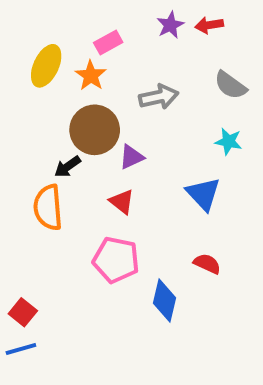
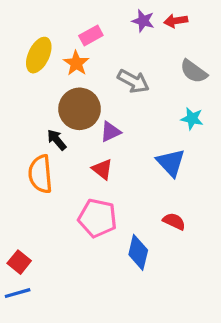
purple star: (170, 25) -> (143, 21), turned -30
gray arrow: (159, 97) -> (133, 81), turned 40
black arrow: (67, 167) -> (57, 140), turned 85

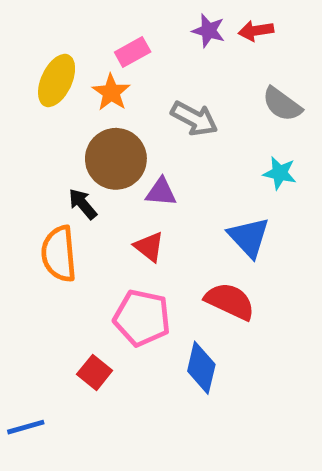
purple triangle: (110, 132) -> (161, 192), turned 30
red semicircle: (174, 221) -> (230, 301), moved, size x1.5
red square: (19, 262) -> (95, 372), moved

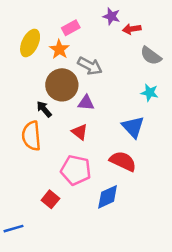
red arrow: (256, 31) -> (132, 29), moved
gray arrow: (194, 118) -> (90, 66), moved
blue diamond: (201, 368) -> (108, 197), turned 52

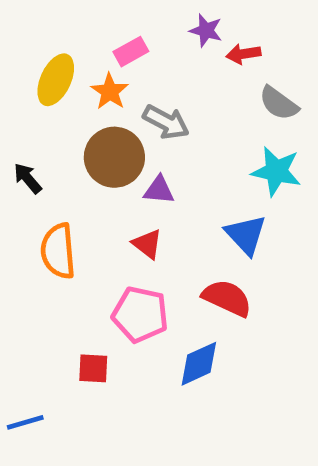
cyan star: (150, 93) -> (276, 171), size x1.5
black arrow: (44, 109) -> (28, 178), moved
red square: (50, 199) -> (93, 368), turned -36

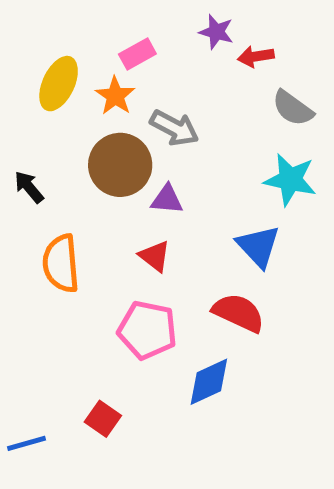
red square: (93, 368) -> (103, 419), moved, turned 32

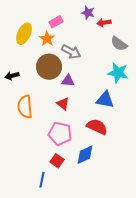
black arrow: (29, 187) -> (12, 76), turned -64
blue triangle: (258, 246) -> (105, 100), turned -36
red square: (103, 419) -> (57, 161), moved
blue line: (27, 443) -> (42, 180), moved, turned -63

